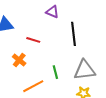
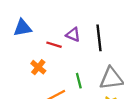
purple triangle: (52, 12) -> (73, 35), moved

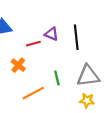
red line: (54, 45) -> (33, 44), turned -32

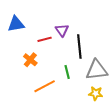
purple triangle: (52, 34) -> (62, 30), turned 32
black line: (76, 37) -> (79, 46), moved

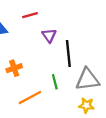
red line: (45, 39) -> (30, 15), moved
orange cross: (30, 60) -> (14, 68), turned 32

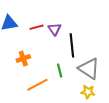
red line: (30, 15) -> (36, 27), moved
gray triangle: (88, 79) -> (89, 69), turned 40

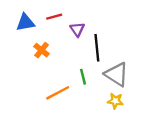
red line: (36, 27) -> (54, 17), moved
orange cross: (23, 58) -> (42, 50), moved, turned -32

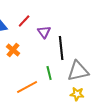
red line: (54, 17) -> (24, 21), turned -32
gray triangle: (116, 74) -> (78, 71), turned -45

